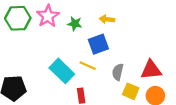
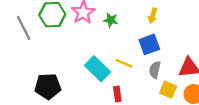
yellow arrow: (107, 19) -> (153, 16), moved, turned -80
blue square: (98, 44) -> (149, 44), moved

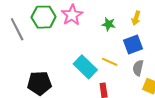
green star: (111, 20) -> (109, 24), moved

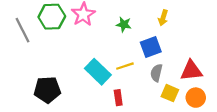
yellow arrow: (136, 18) -> (163, 18), moved
yellow line: (110, 62) -> (125, 66), turned -42

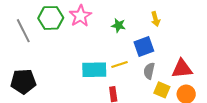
yellow arrow: (163, 18) -> (155, 19), turned -32
cyan rectangle: (98, 72) -> (94, 70), turned -45
black pentagon: (47, 90) -> (23, 81), moved

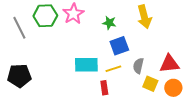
yellow arrow: (155, 19) -> (144, 17), size x1.6
blue square: (144, 47) -> (119, 46), moved
yellow line: (120, 65) -> (113, 69), moved

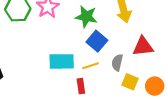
green star: (109, 23) -> (86, 17), size x1.5
blue square: (119, 46) -> (97, 41), turned -30
red triangle: (169, 64) -> (143, 46), moved

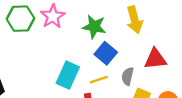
cyan rectangle: (62, 61) -> (68, 75), turned -65

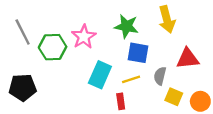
pink star: (53, 16) -> (84, 37), moved
green hexagon: (20, 19) -> (53, 47), moved
blue square: (106, 53) -> (138, 53), turned -30

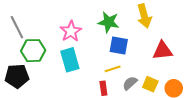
green hexagon: (53, 47) -> (33, 51), moved
cyan rectangle: (100, 75) -> (70, 60), moved, turned -40
gray semicircle: (160, 76) -> (130, 83), moved, turned 35

